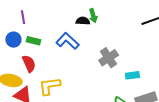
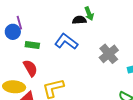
blue circle: (13, 40) -> (13, 32), moved

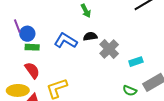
black semicircle: (79, 20) -> (90, 36), moved
blue circle: (13, 32) -> (27, 34), moved

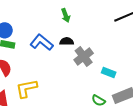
cyan rectangle: (136, 62) -> (109, 73), turned 32

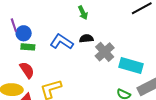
cyan rectangle: (109, 73) -> (131, 65), size x1.6

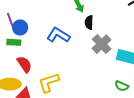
black semicircle: (86, 39) -> (89, 22), moved, turned -80
green rectangle: (28, 47) -> (14, 42), moved

